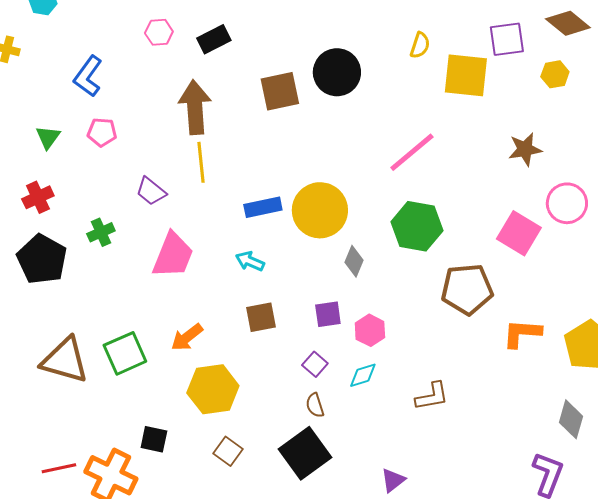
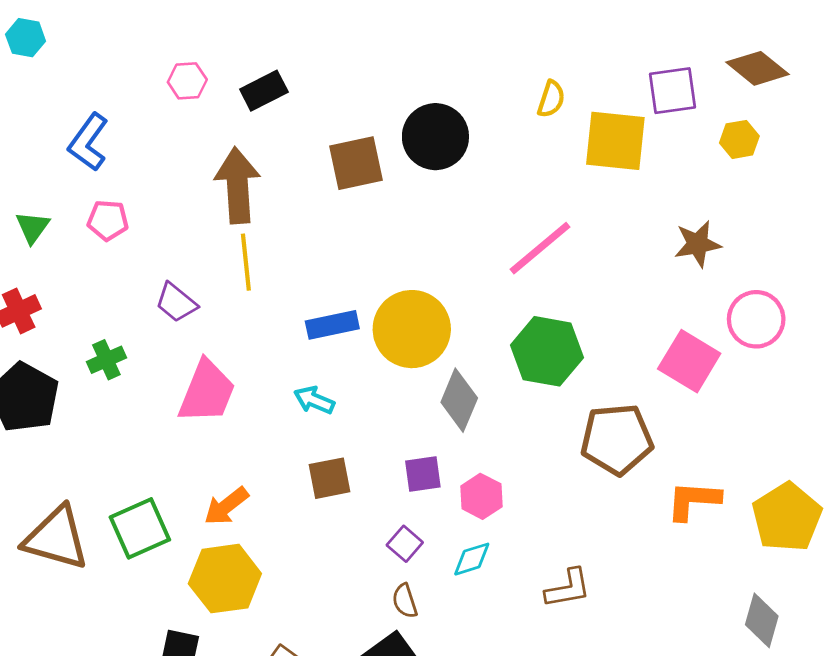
gray diamond: (354, 261) -> (459, 400), size x1.4
yellow hexagon: (213, 389) -> (225, 579), moved

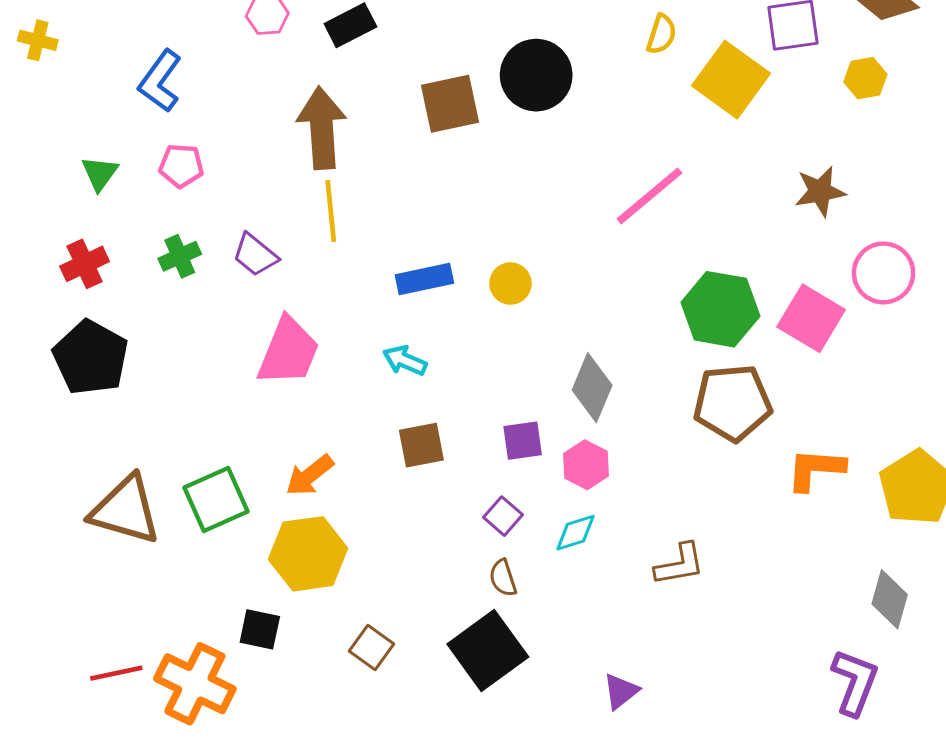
yellow square: (615, 141) -> (731, 80), turned 30
yellow circle: (412, 329) -> (510, 284), size x0.5
green hexagon: (547, 351) -> (720, 309), moved
green cross: (106, 360) -> (180, 256), moved
gray diamond: (459, 400) -> (592, 388), moved

